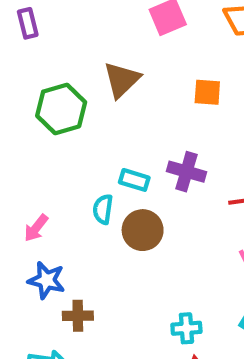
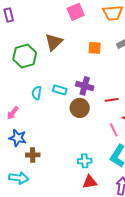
cyan semicircle: (103, 209) -> (37, 93), moved
brown circle: (143, 230) -> (80, 108), moved

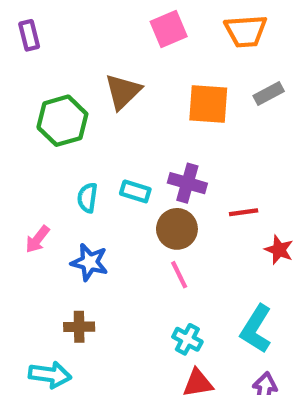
orange square: (95, 48) -> (208, 104), size x1.5
pink line: (114, 130) -> (179, 275), moved
blue star: (18, 138) -> (90, 262), moved
cyan cross: (85, 161) -> (187, 339), turned 32

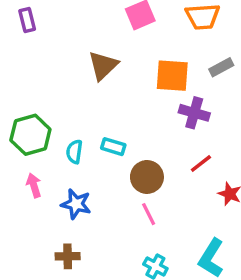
green hexagon: (62, 121) -> (30, 135), moved
purple cross: (187, 183) -> (194, 113), moved
red line: (244, 212) -> (201, 163), turned -30
pink arrow: (37, 239) -> (34, 185), turned 125

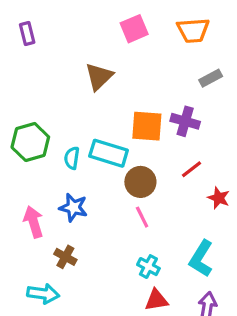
orange square: (172, 76) -> (147, 126), moved
cyan rectangle: (113, 147) -> (109, 153), size x1.6
pink arrow: (34, 185) -> (34, 222), moved, size x1.4
brown cross: (68, 256) -> (65, 257), turned 30

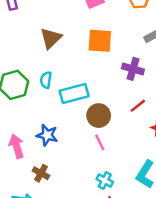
brown triangle: (99, 77) -> (51, 38), moved
orange square: (147, 126) -> (100, 41), moved
cyan rectangle: (109, 153) -> (74, 93), turned -32
cyan semicircle: (72, 158) -> (46, 80), moved

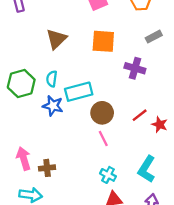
red line: (138, 106) -> (140, 115), moved
blue star: (47, 135) -> (53, 106), moved
pink arrow: (16, 146) -> (24, 159), moved
brown cross: (41, 173) -> (47, 168), turned -35

